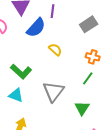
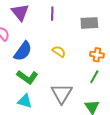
gray rectangle: (89, 24) -> (89, 23), turned 36
blue semicircle: (36, 28) -> (23, 51), moved

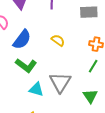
cyan triangle: (25, 101) -> (36, 89), moved

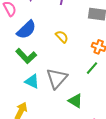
green triangle: (90, 96) -> (75, 101), moved, turned -35

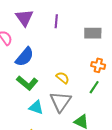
yellow semicircle: (62, 37) -> (63, 78), moved

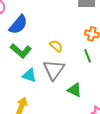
green line: (94, 87) -> (88, 56), turned -56

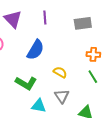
blue semicircle: (18, 25) -> (35, 50), moved
gray triangle: (54, 70) -> (62, 96), size x0.7

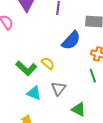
blue semicircle: (35, 50) -> (71, 40), moved
yellow semicircle: (60, 72) -> (48, 63), moved

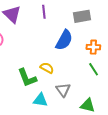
green L-shape: (26, 68) -> (27, 78), turned 40

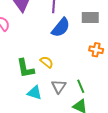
blue semicircle: (64, 40) -> (61, 28), moved
green line: (94, 69) -> (81, 86), moved

